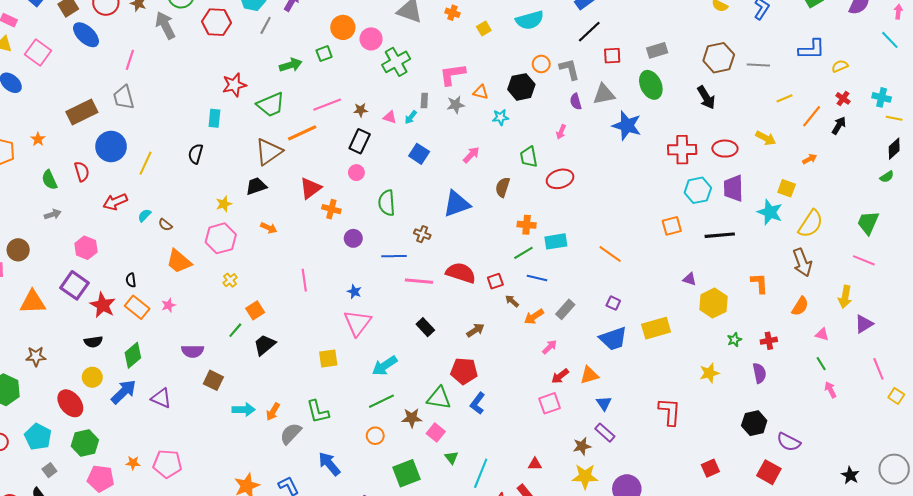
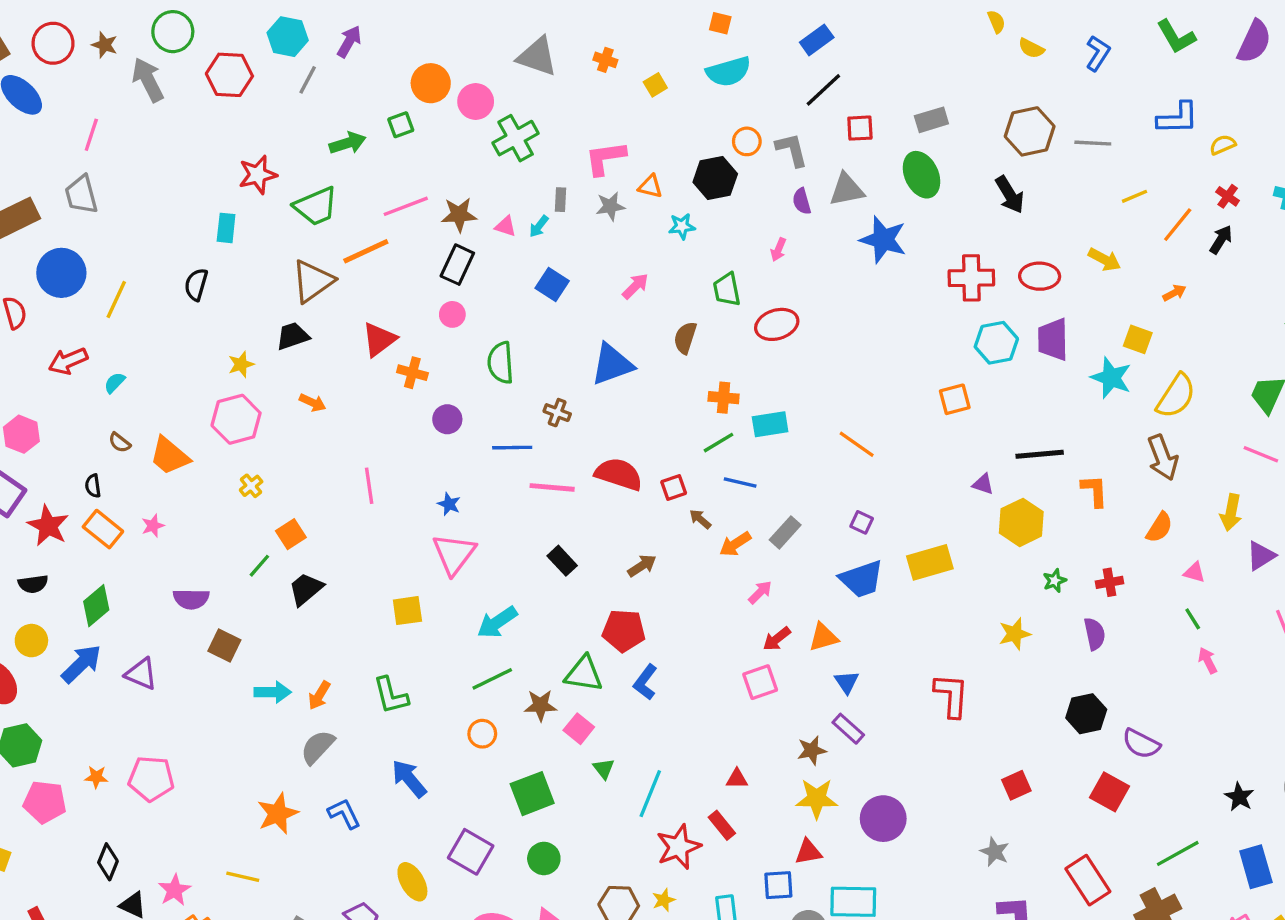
brown star: (361, 110) -> (459, 215), size x1.5
brown semicircle: (165, 225) -> (120, 443), moved
black line: (720, 235) -> (1040, 454), moved
gray semicircle: (291, 434) -> (318, 747), moved

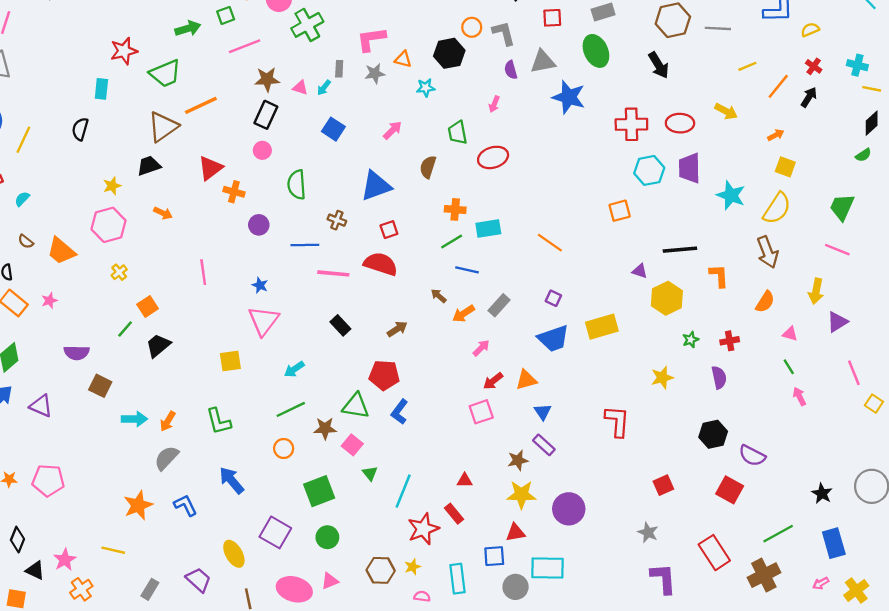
pink line: (406, 206) -> (245, 46), moved
yellow square: (1138, 339) -> (785, 167), moved
red square: (674, 487) -> (389, 230), moved
cyan arrow: (497, 622) -> (294, 369), size x0.7

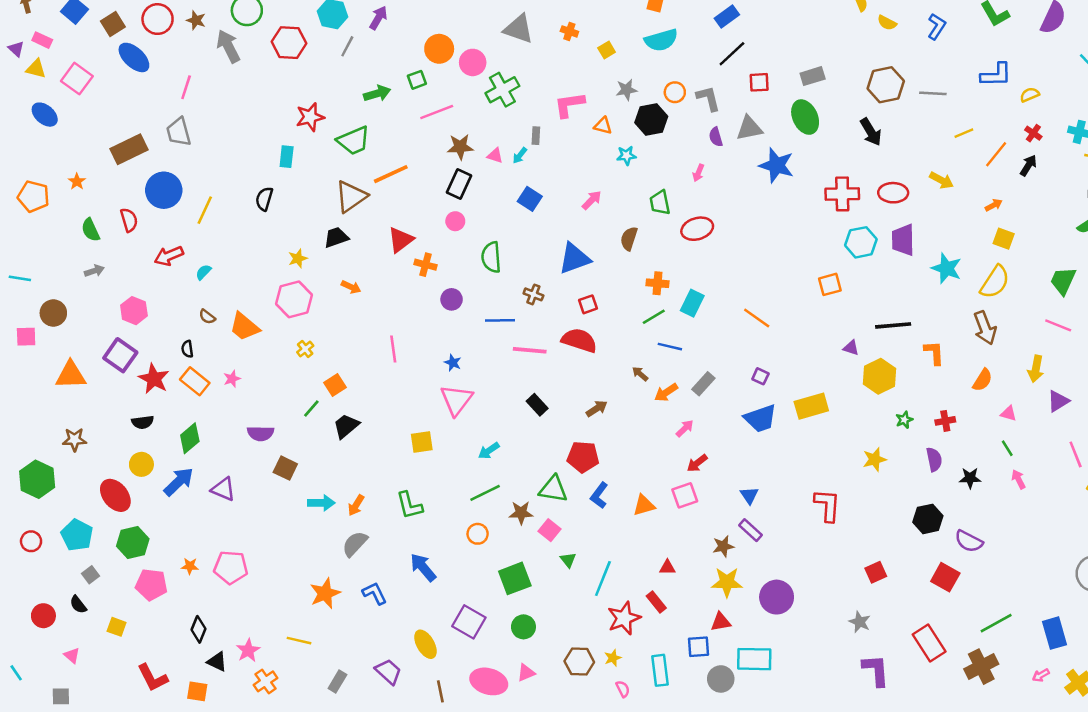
gray star: (375, 73) -> (626, 90), moved
cyan rectangle: (488, 228) -> (692, 303), turned -55
orange triangle: (526, 380) -> (644, 505), moved
black star: (822, 493) -> (970, 478), moved, turned -30
pink semicircle: (422, 596) -> (623, 689), turned 56

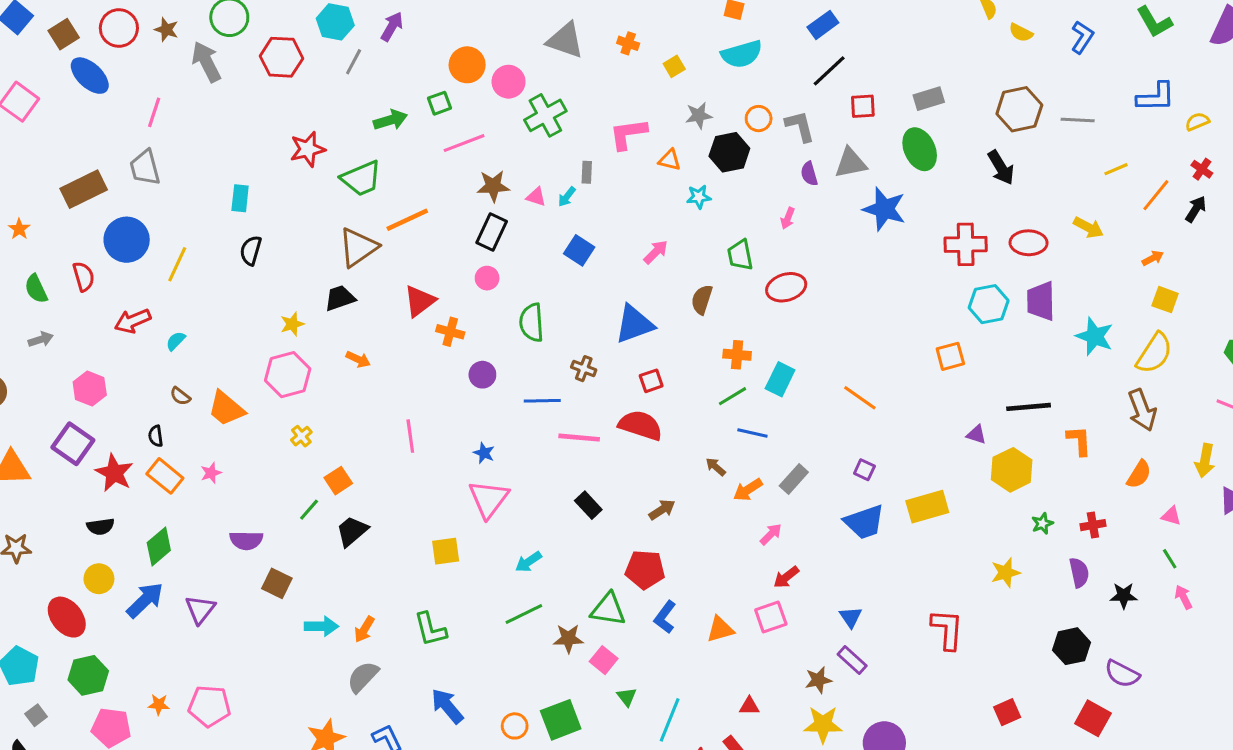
cyan rectangle: (287, 157) -> (240, 198), moved
purple triangle: (223, 489) -> (200, 609), turned 45
orange circle: (478, 534) -> (515, 726), moved

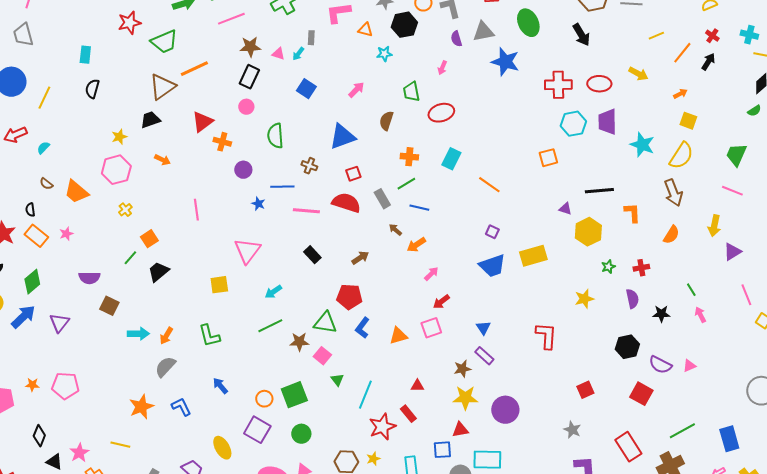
cyan rectangle: (780, 379) -> (451, 159), moved
blue star: (484, 453) -> (258, 204), moved
gray rectangle: (794, 479) -> (382, 199), moved, turned -72
pink triangle: (1171, 516) -> (689, 366), moved, turned -40
blue arrow: (447, 706) -> (220, 386), size x0.7

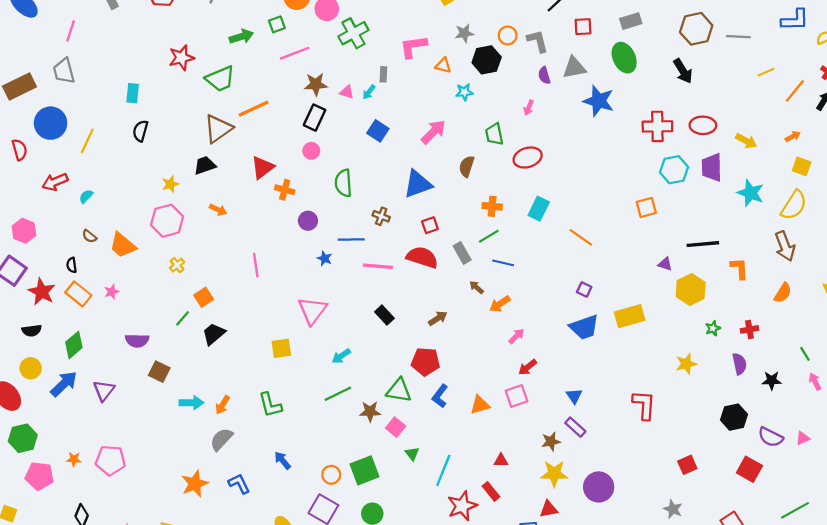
yellow arrow: (638, 74) -> (746, 141), moved
pink arrow: (356, 90) -> (433, 132), size x1.4

